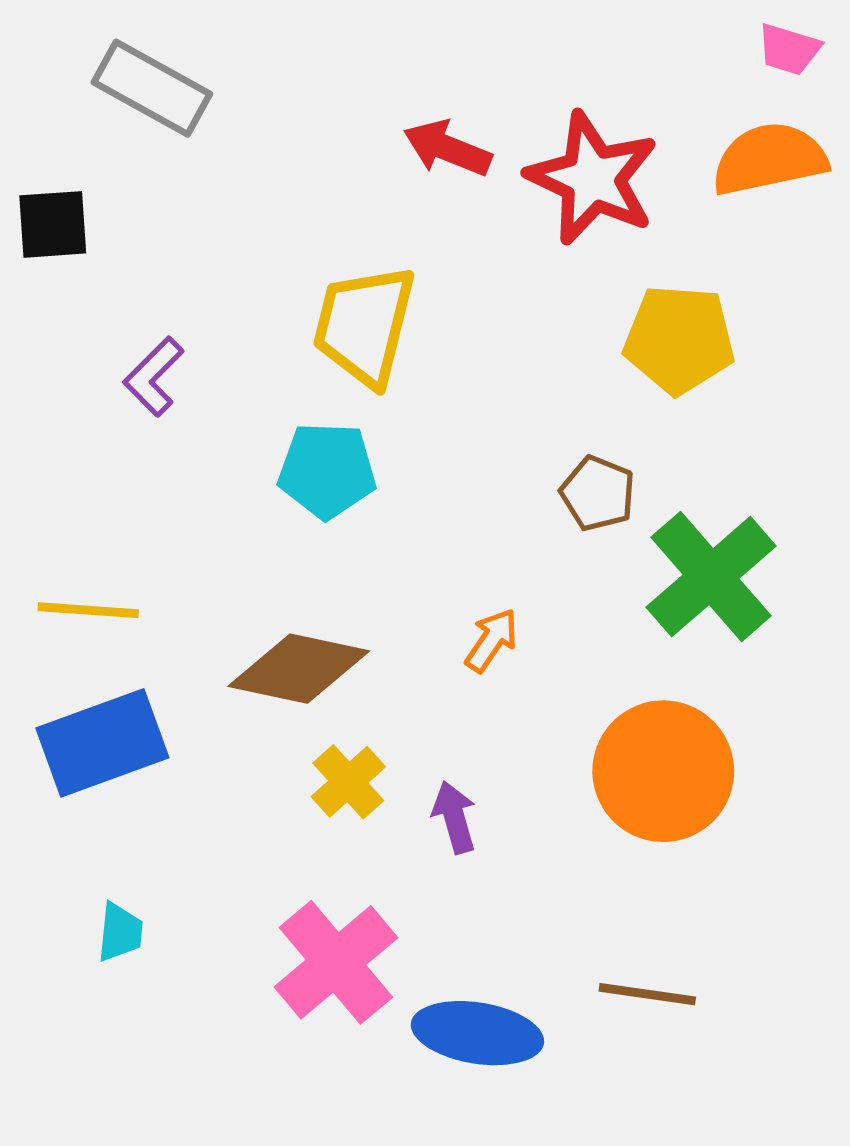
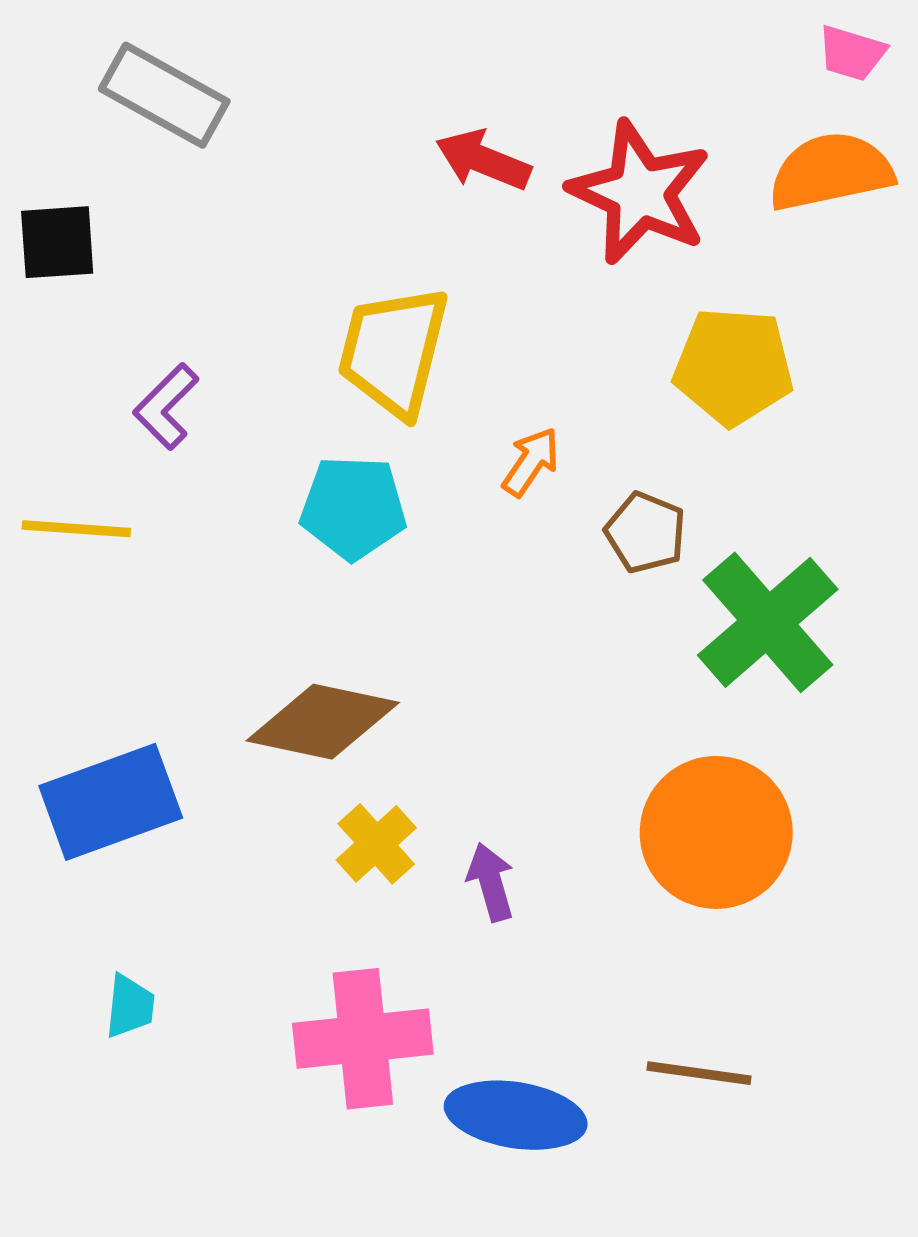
yellow line: (88, 610) -> (76, 529), moved
orange arrow: (492, 640) -> (531, 462), moved
pink cross: (336, 962) -> (363, 1039), turned 34

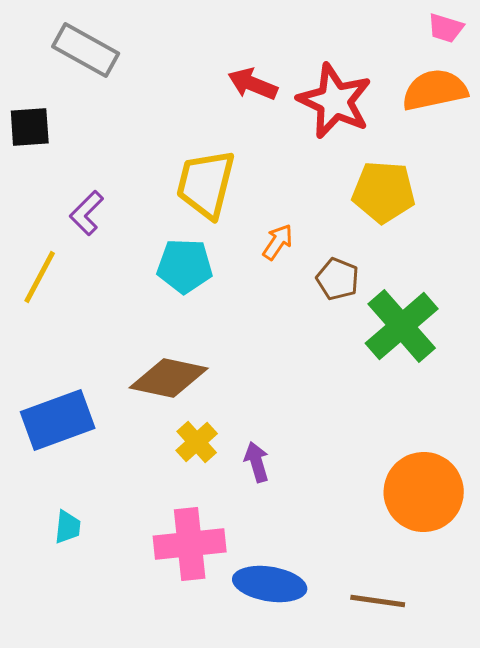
yellow line: (76, 529) -> (40, 277), turned -66
orange circle: (716, 832) -> (424, 492), moved
brown line: (699, 1073) -> (378, 601), moved

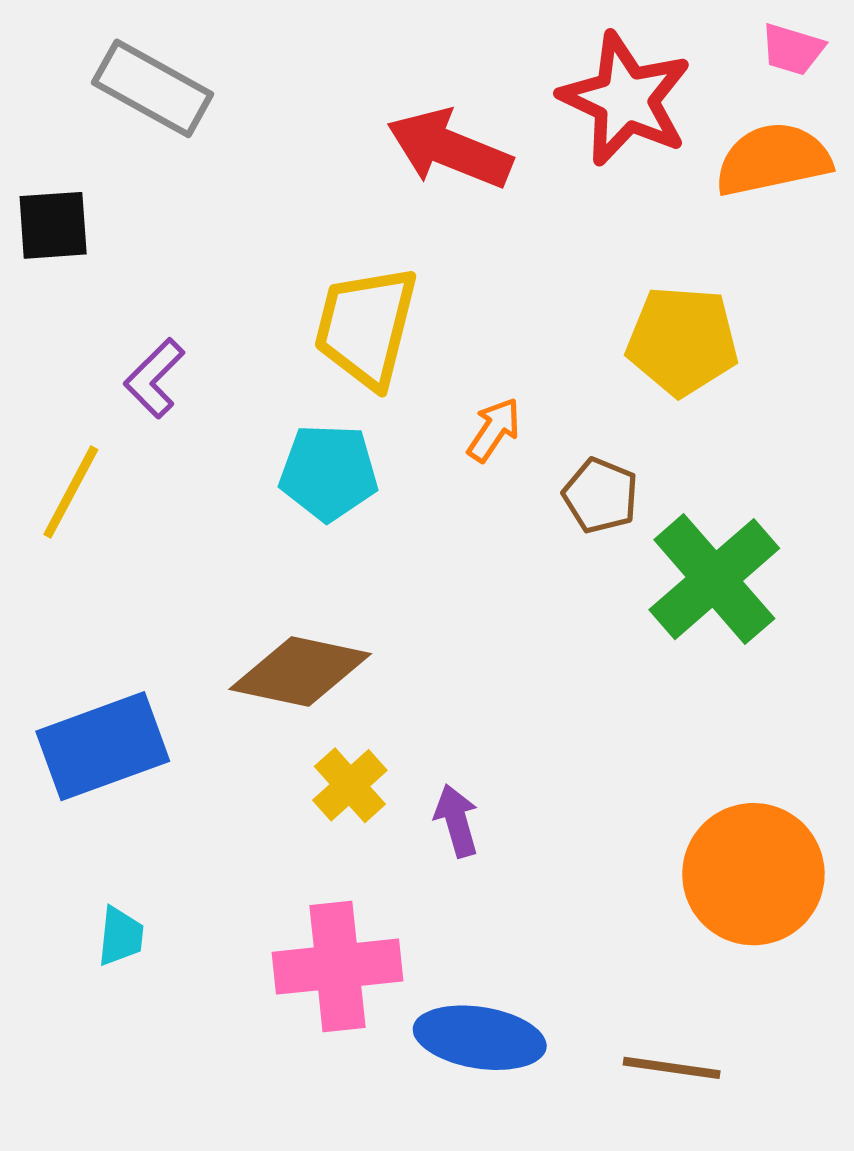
red arrow: (253, 84) -> (449, 149), size x1.4
red star: (335, 101) -> (625, 99), moved

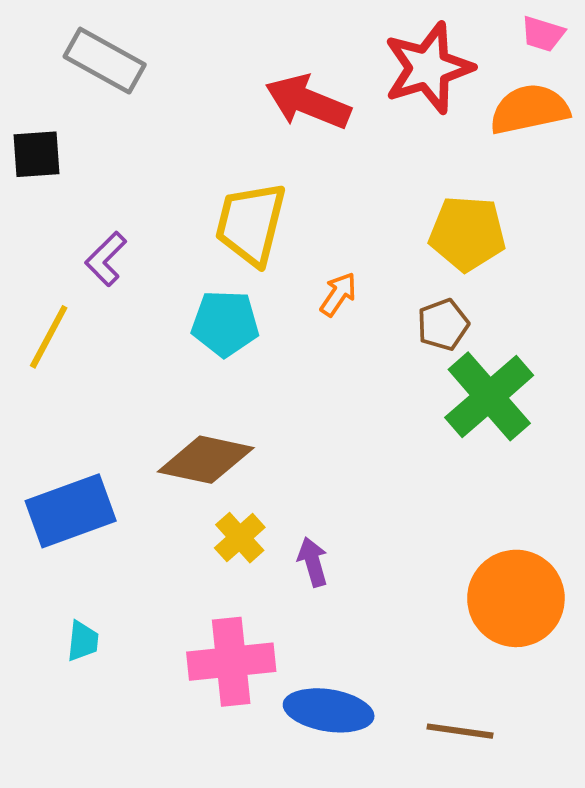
red star: (625, 99) -> (428, 68), turned 30
brown pentagon: (601, 496) -> (443, 325), moved, turned 30

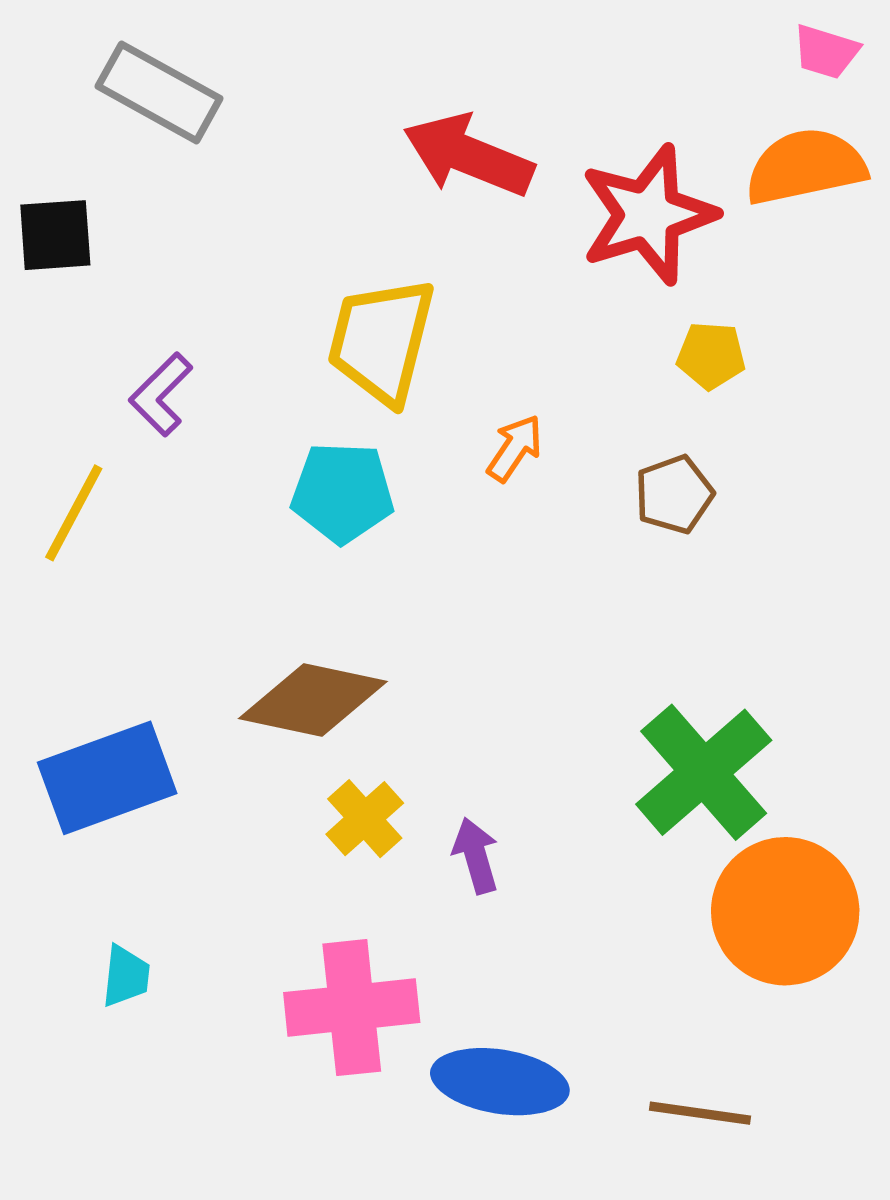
red star: (428, 68) -> (648, 215), moved
yellow pentagon: (467, 233) -> (711, 355), size x0.6
green cross: (489, 396) -> (704, 772), moved

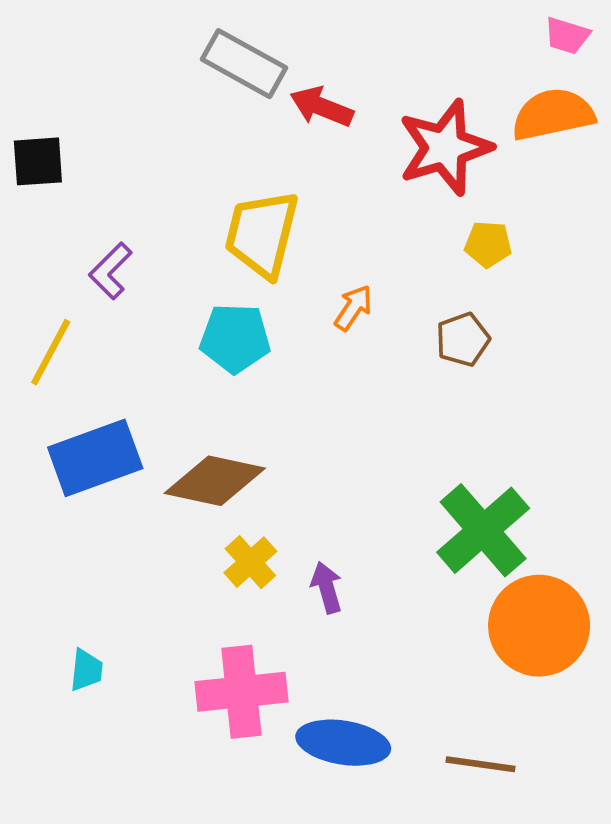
gray rectangle: (159, 92) -> (244, 64), moved
red arrow: (468, 155) -> (322, 107), size x0.7
blue rectangle: (107, 778) -> (95, 458), moved

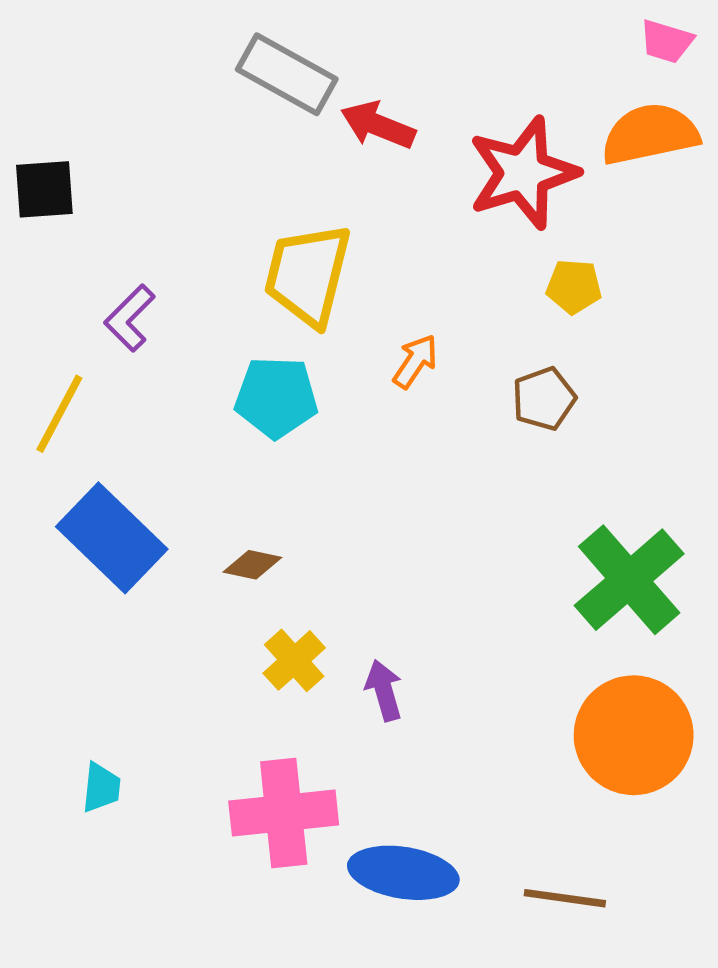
blue rectangle: (95, 458) -> (112, 538), turned 64
brown diamond: (215, 481) -> (252, 565), size x0.5
green cross: (483, 530) -> (629, 580), moved

